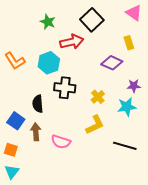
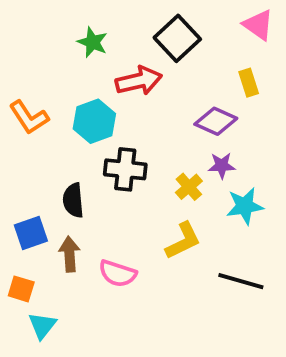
purple star: (134, 86) -> (222, 166), moved
blue square: (16, 121) -> (31, 233), turned 36
cyan triangle: (12, 172) -> (42, 326), moved

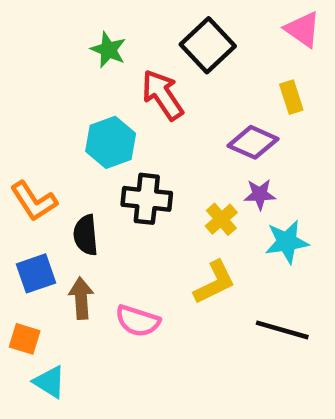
red arrow: (139, 81) -> (163, 95), turned -111
orange L-shape: (29, 117) -> (34, 201), moved
cyan triangle: (42, 326) -> (50, 382), turned -36

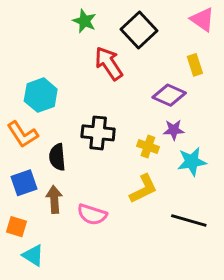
green star: (108, 50) -> (84, 21), moved
cyan hexagon: (111, 142) -> (41, 95), moved
yellow cross: (221, 219) -> (148, 146), turned -30

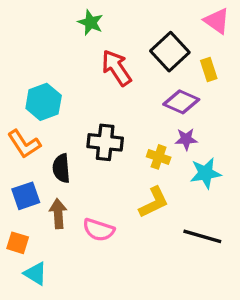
black square: (139, 30) -> (170, 52), moved

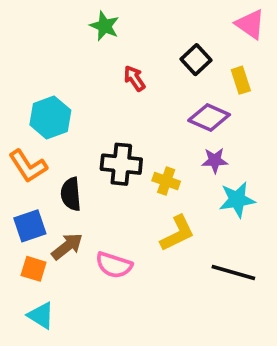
black square: (170, 52) -> (196, 60), size x0.7
red arrow: (116, 68) -> (134, 78), size x0.6
yellow cross: (159, 157) -> (166, 181), moved
brown arrow: (58, 214) -> (67, 246), turned 56
orange square: (18, 243) -> (34, 269), moved

